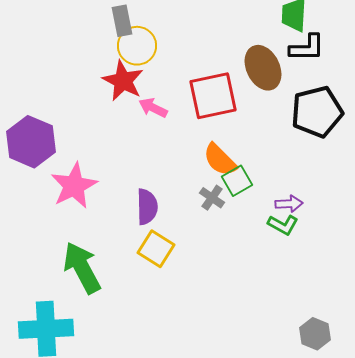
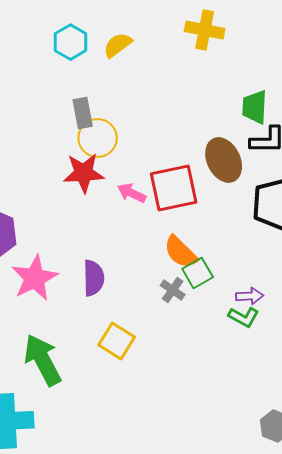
red star: (123, 81) -> (84, 173), turned -30
pink arrow: (153, 108) -> (132, 193), moved
purple semicircle: (147, 207) -> (94, 278), moved

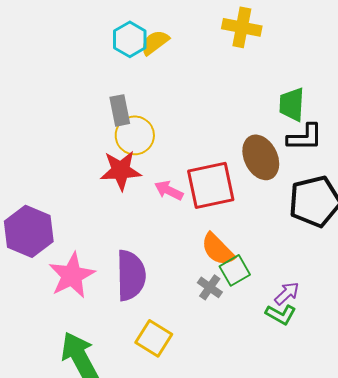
cyan hexagon: (71, 42) -> (130, 39), moved
purple semicircle: (94, 278) -> (131, 275), size x1.4
purple arrow: (250, 296) -> (287, 293), turned -40

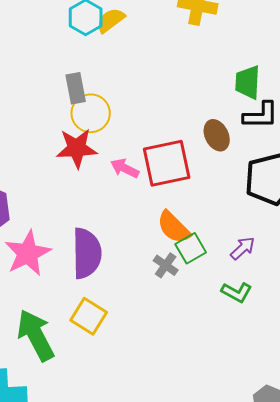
brown ellipse: (261, 157) -> (217, 135), size x0.7
purple arrow: (287, 293) -> (243, 248), moved
yellow square: (154, 338) -> (89, 316), moved

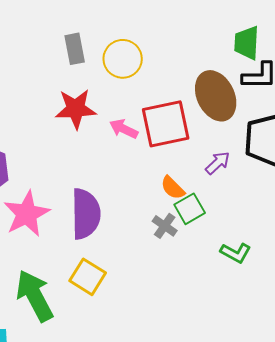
yellow circle: (91, 113) -> (123, 59), moved
brown ellipse: (217, 135) -> (216, 96), size x1.6
orange semicircle: (174, 227) -> (173, 188), size x0.7
purple arrow: (243, 248) -> (218, 163), moved

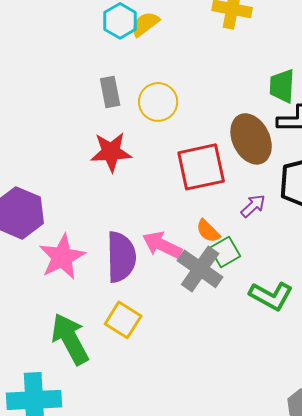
pink arrow: (124, 129) -> (162, 245), moved, size x1.4
gray cross: (165, 226) -> (200, 269), size x1.8
green L-shape: (236, 253) -> (271, 296), size x1.4

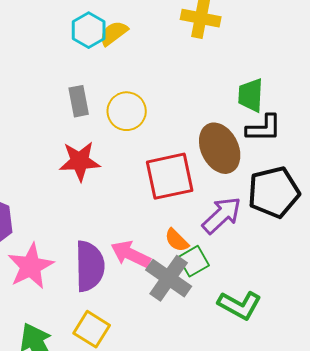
purple arrow: (253, 206) -> (222, 215), size x1.6

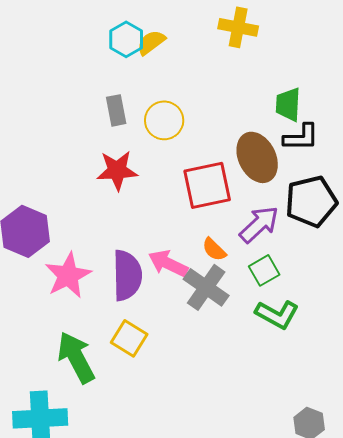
green square: (194, 261) -> (264, 270), moved

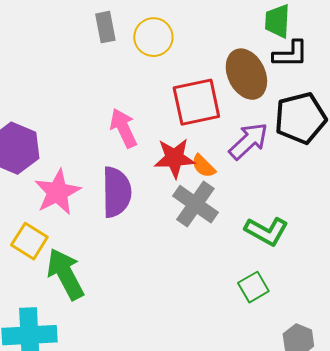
red star: (117, 170) -> (174, 158), moved
pink arrow: (168, 263) -> (123, 128), moved, turned 39
green square: (264, 270) -> (253, 287), moved
yellow square: (129, 338) -> (29, 241), moved

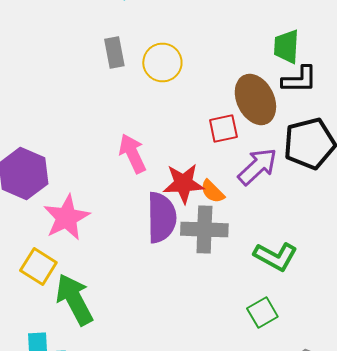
red square: (196, 102) -> (223, 128), moved, size x0.6
purple semicircle: (116, 192) -> (161, 218), moved
gray cross: (195, 204) -> (204, 230), turned -33

